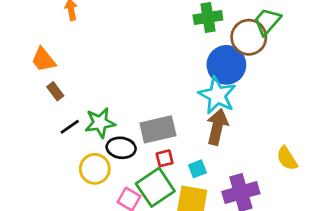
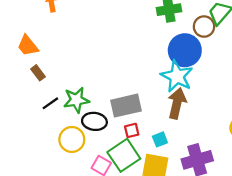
brown circle: (249, 37) -> (204, 27), size x0.7

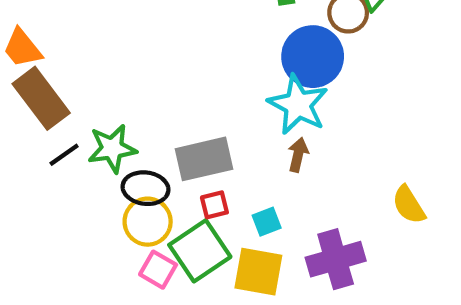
brown rectangle: (38, 73) -> (41, 98), size x2.0
brown arrow: (177, 103) -> (298, 155), size x0.6
yellow circle: (72, 139) -> (148, 222), moved

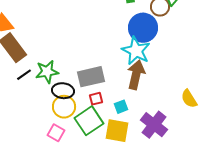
brown arrow: (298, 155) -> (136, 75), size x1.8
purple cross: (336, 259) -> (154, 125), turned -36
pink square: (158, 270) -> (56, 133), moved

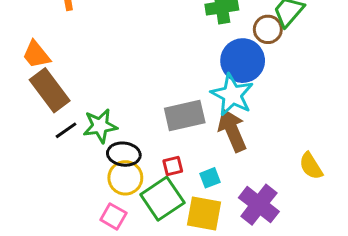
brown arrow: (136, 75) -> (232, 130), turned -36
gray rectangle: (91, 77) -> (185, 115), moved

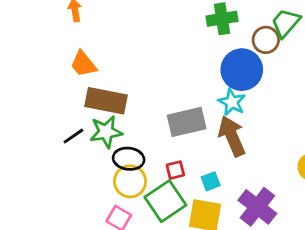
orange trapezoid: (36, 55) -> (83, 64), moved
brown rectangle: (50, 90) -> (106, 101), moved, turned -42
cyan star: (232, 95) -> (232, 102), size x0.7

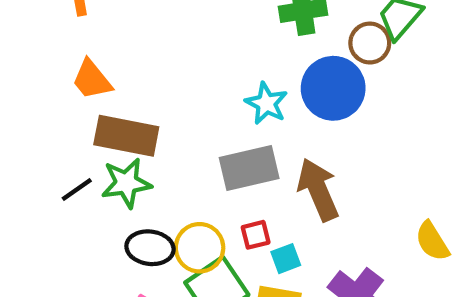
cyan star: (232, 102) -> (266, 103), moved
black ellipse: (129, 159) -> (150, 248), moved
red square: (175, 170) -> (256, 235), moved
yellow circle: (130, 181) -> (200, 248), moved

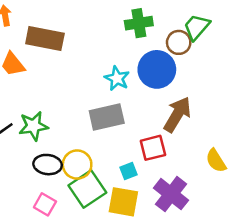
brown rectangle: (126, 136) -> (45, 39), moved
brown arrow: (318, 190) -> (177, 114), moved, turned 54
red square: (256, 235) -> (153, 148), moved, size x1.5

